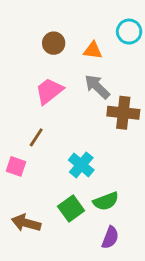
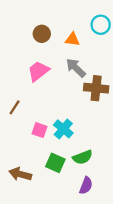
brown line: (36, 137) -> (15, 107), moved
pink square: (16, 166) -> (40, 130), moved
green square: (71, 208) -> (55, 163), turned -30

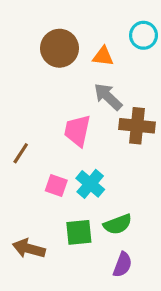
brown circle: (42, 34) -> (59, 48), size x1.5
pink trapezoid: (38, 71) -> (77, 131), moved, turned -40
green square: (55, 163) -> (79, 232), turned -30

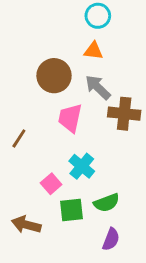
cyan circle: (144, 35) -> (98, 16), moved
brown circle: (59, 48) -> (54, 76), moved
pink square: (56, 186) -> (51, 184), moved, turned 30

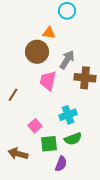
orange triangle: (93, 51) -> (49, 33), moved
gray arrow: (98, 87) -> (67, 60), turned 78
cyan cross: (82, 166) -> (68, 115), moved, turned 30
purple semicircle: (111, 239) -> (61, 164), moved

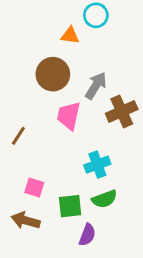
orange triangle: (49, 33) -> (70, 35), moved
brown cross: (85, 78) -> (122, 111), turned -30
pink square: (35, 126) -> (34, 187), moved, turned -32

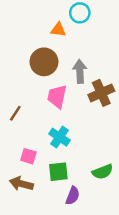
gray arrow: (96, 86) -> (80, 71), turned -35
cyan cross: (97, 165) -> (60, 137), moved, turned -36
green semicircle: (104, 199) -> (103, 172), moved

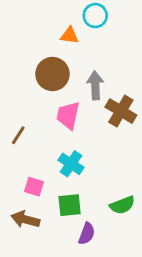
brown cross: (101, 93) -> (121, 111), turned -35

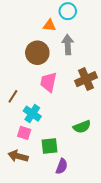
gray arrow: (95, 85) -> (68, 45), moved
brown cross: (121, 111) -> (86, 79), turned 35
cyan cross: (71, 164) -> (32, 114), moved
green semicircle: (122, 205) -> (82, 127), moved

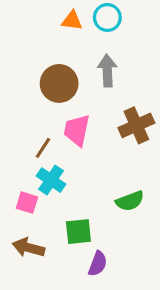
orange triangle: (49, 25) -> (72, 21), moved
brown line: (13, 96) -> (43, 148), moved
pink square: (24, 133) -> (27, 203), moved

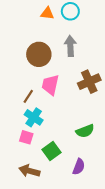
pink square: (27, 203) -> (26, 137), moved
green square: (78, 232) -> (51, 151), turned -30
brown arrow: (29, 248) -> (29, 171), moved
purple semicircle: (98, 264) -> (79, 167), moved

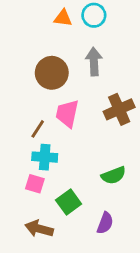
cyan cross: (34, 117) -> (45, 157), turned -30

